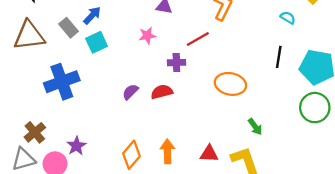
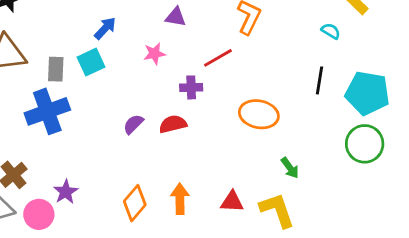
blue arrow: (92, 15) -> (105, 28), moved
gray rectangle: (69, 28) -> (56, 69), moved, turned 42

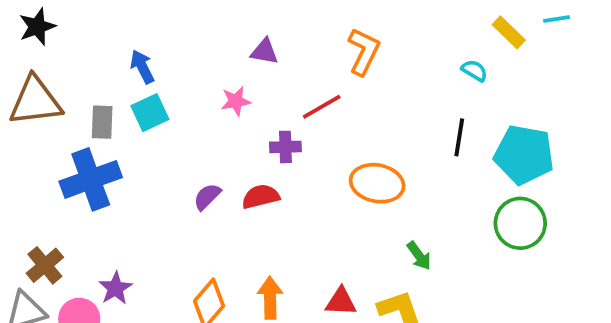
blue arrow: (105, 28) -> (142, 67), moved, turned -70

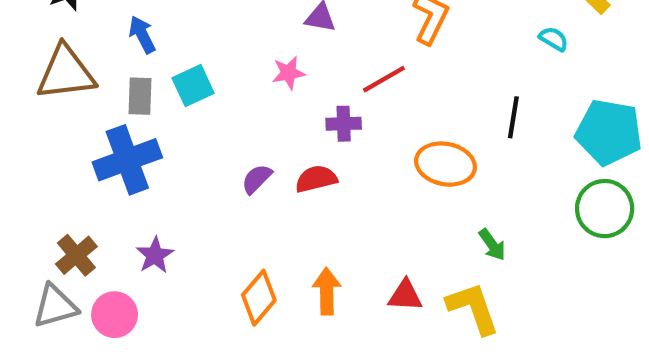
blue arrow: (142, 67) -> (142, 35), moved
black line: (459, 137) -> (513, 117), moved
purple star: (115, 288) -> (155, 255), moved

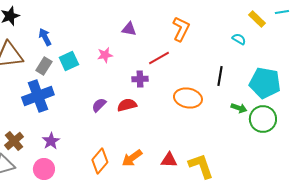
pink star: (289, 73) -> (105, 55), moved
gray rectangle: (140, 96) -> (44, 66), turned 30
green arrow: (492, 245) -> (239, 108), moved, turned -35
orange arrow: (327, 291) -> (132, 158), turned -125
pink circle: (115, 315) -> (44, 169), moved

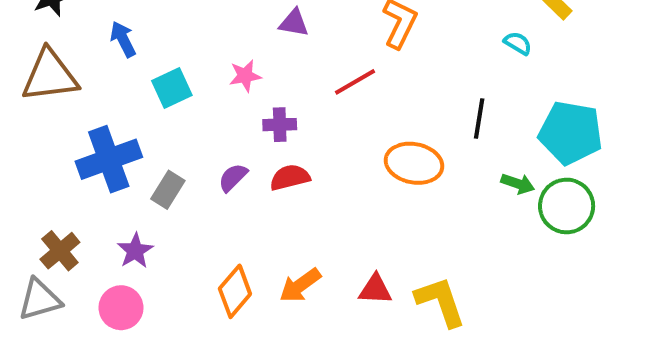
gray rectangle: (44, 66) -> (168, 190), moved
purple cross: (140, 79) -> (280, 125), moved

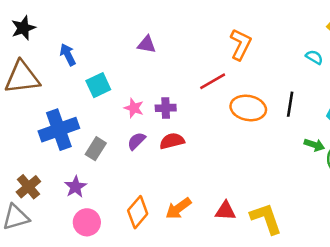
purple triangle: (294, 23) -> (147, 44), moved
pink star: (245, 76) -> (134, 108), moved, turned 30
orange ellipse: (414, 163) -> (248, 108), moved
pink circle: (121, 308) -> (87, 222), moved

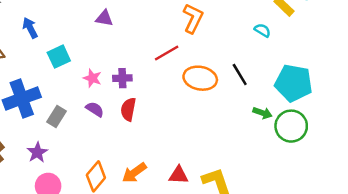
black line: (290, 104) -> (240, 75), turned -40
purple semicircle: (136, 141) -> (95, 109), turned 78
red semicircle: (172, 141) -> (128, 109), turned -65

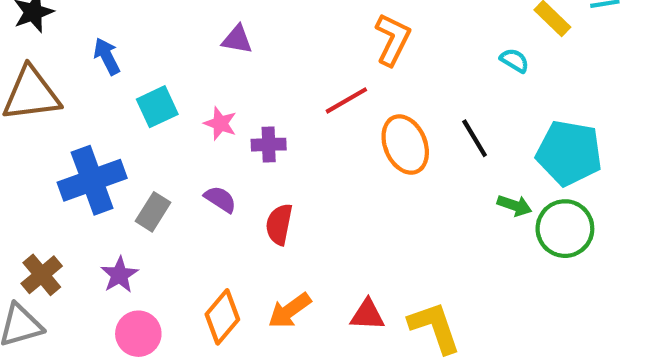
pink star: (92, 78) -> (220, 124), moved
orange ellipse: (200, 78) -> (405, 145), turned 56
red semicircle: (128, 109) -> (279, 224), moved

